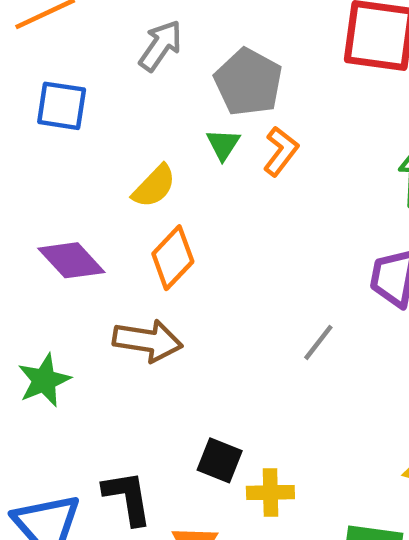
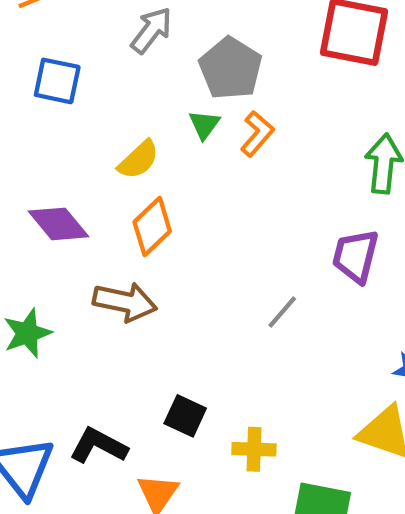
yellow cross: (270, 492) -> (254, 449), moved
black L-shape: (128, 498) -> (98, 446), turned -56

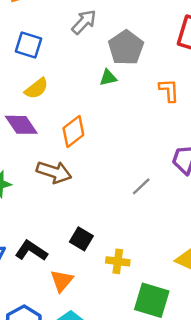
green triangle: (204, 125) -> (108, 78), turned 36
orange L-shape: (257, 134) -> (169, 90), moved, turned -50
yellow semicircle: (138, 160) -> (36, 88), moved

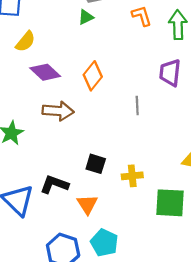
purple diamond: (21, 125) -> (45, 72), moved
orange diamond: (73, 131) -> (93, 76), moved
gray line: (141, 186) -> (137, 105), turned -36

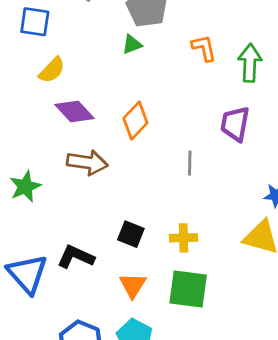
yellow cross: (132, 176) -> (183, 238), moved
green square: (170, 203) -> (188, 289), moved
orange triangle: (87, 204) -> (133, 285), moved

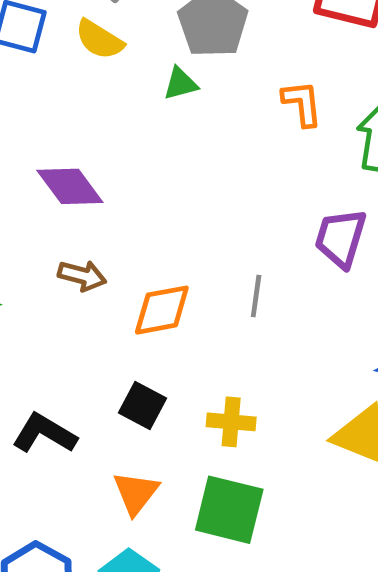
yellow semicircle: (52, 70) -> (99, 40), moved, turned 72
orange diamond: (135, 121) -> (162, 310), moved, turned 30
brown arrow: (87, 163) -> (82, 276), size x0.7

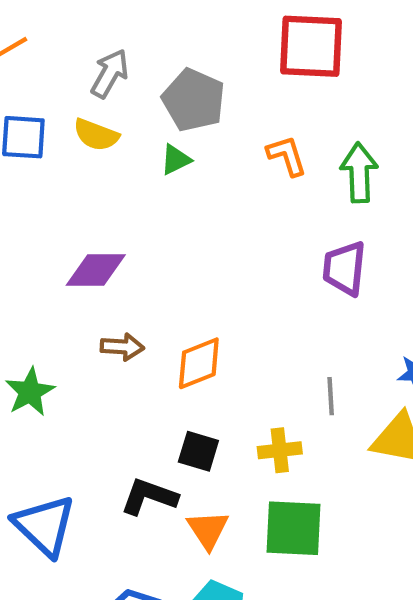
purple diamond: (70, 186) -> (96, 270), turned -42
gray line: (256, 296) -> (331, 396), moved
black L-shape: (44, 434) -> (149, 497), moved

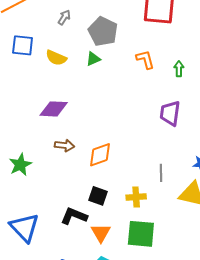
gray arrow: (110, 73) -> (64, 17), size x0.7
yellow semicircle: (96, 135) -> (56, 58), moved
green arrow: (359, 173) -> (179, 69), size x0.6

